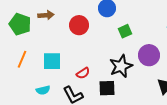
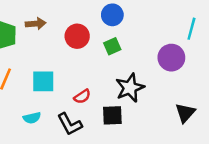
green square: (125, 31) -> (112, 46), moved
purple circle: (149, 55) -> (171, 58), moved

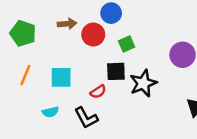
blue circle: (112, 15) -> (111, 13), moved
brown arrow: (36, 24) -> (67, 24), moved
black square: (112, 115) -> (116, 71), moved

